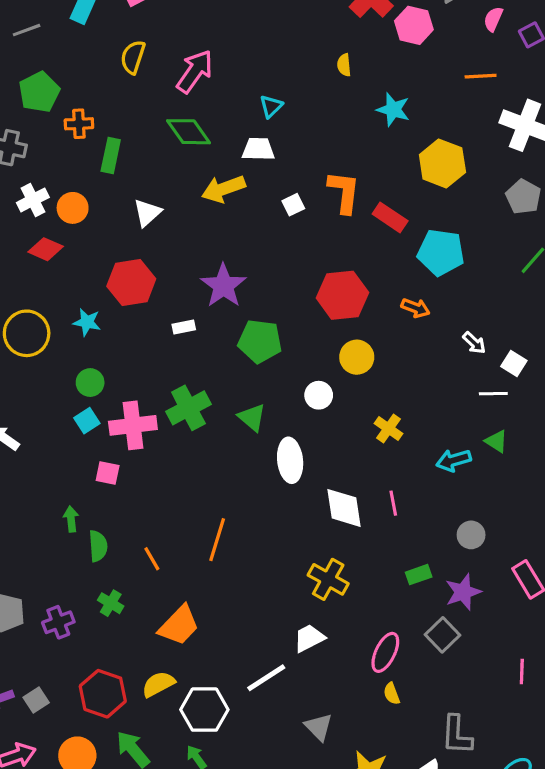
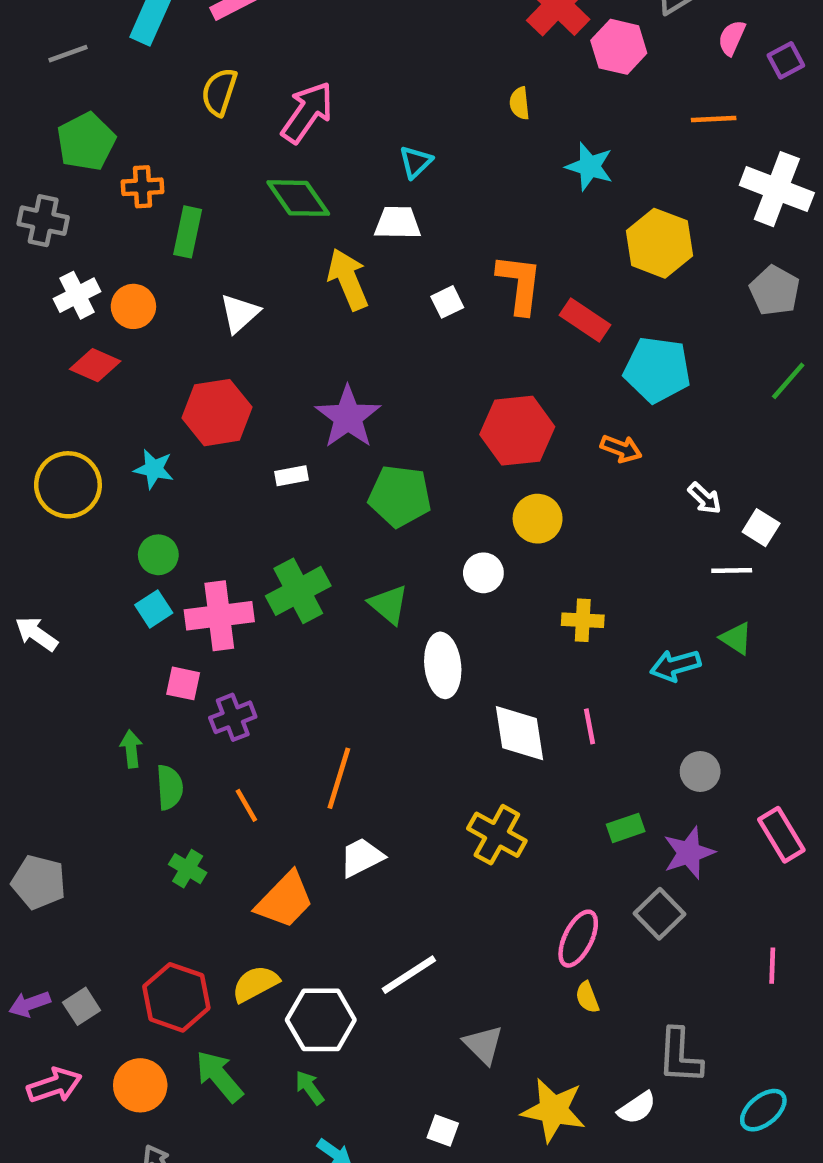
yellow arrow: (223, 189) -> (348, 279), turned 87
yellow cross: (388, 429) -> (583, 620), turned -32
purple cross: (58, 622) -> (233, 717), moved
white trapezoid: (309, 638) -> (361, 857), moved

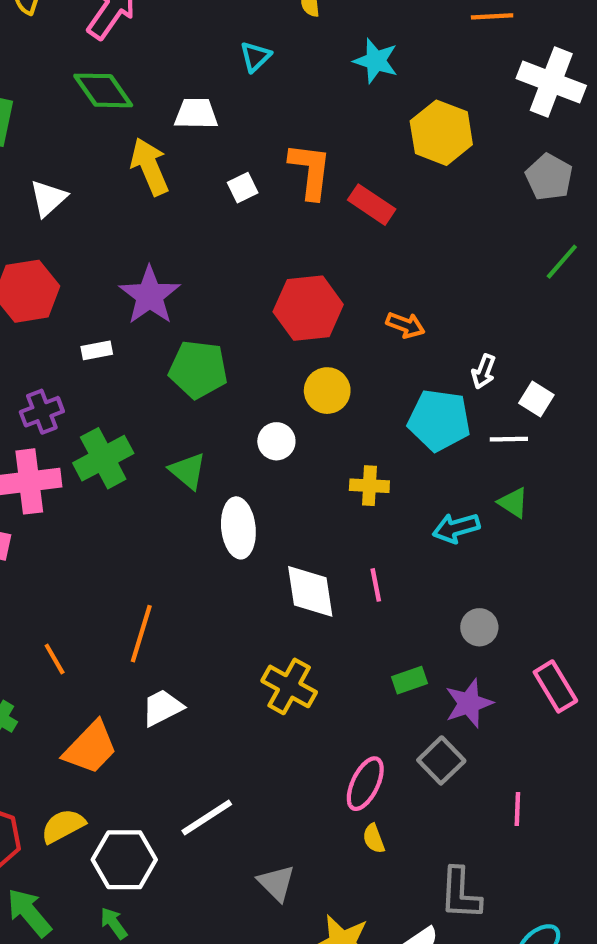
cyan triangle: (416, 162) -> (255, 57), moved
cyan pentagon: (657, 370) -> (439, 420), moved
white arrow: (705, 498) -> (484, 372), turned 68
purple cross: (233, 717) -> (42, 412), moved
pink line: (772, 966) -> (517, 809), moved

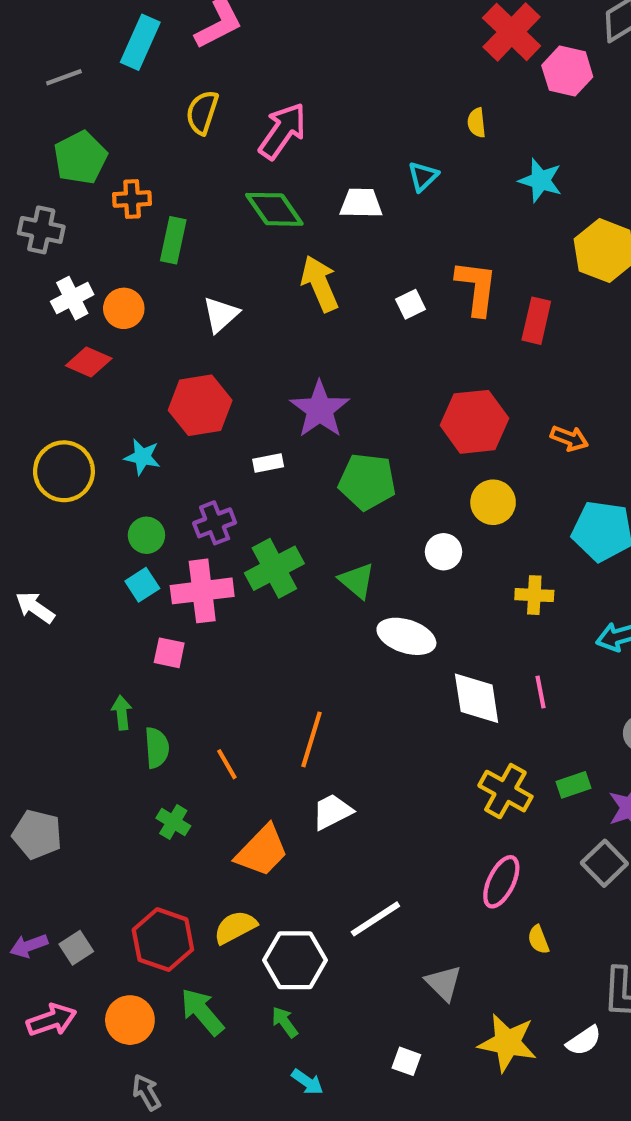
white trapezoid: (196, 114) -> (361, 203), moved
red rectangle: (372, 205) -> (536, 321), turned 69
white ellipse: (238, 528) -> (406, 636), turned -66
yellow cross: (289, 686) -> (505, 791), moved
pink ellipse: (365, 784) -> (501, 882), moved

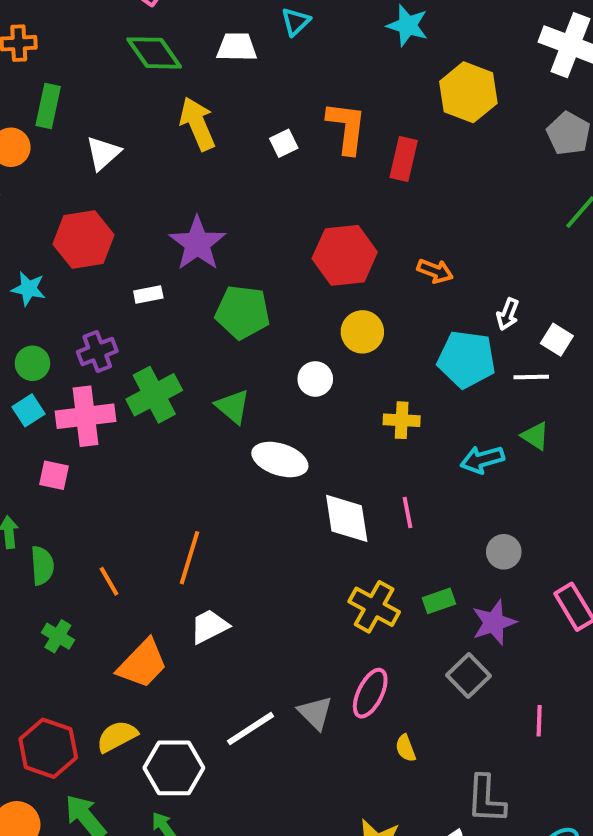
green rectangle: (173, 240) -> (48, 106), moved
gray triangle: (444, 983) -> (315, 713), moved

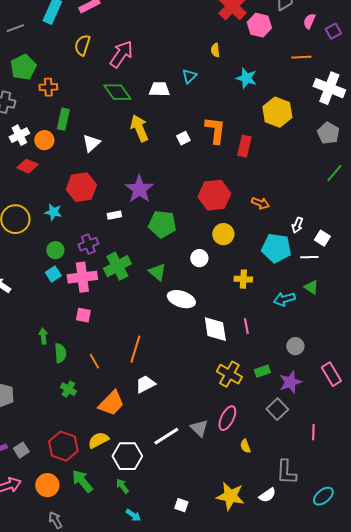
pink square: (54, 475) -> (83, 315), moved

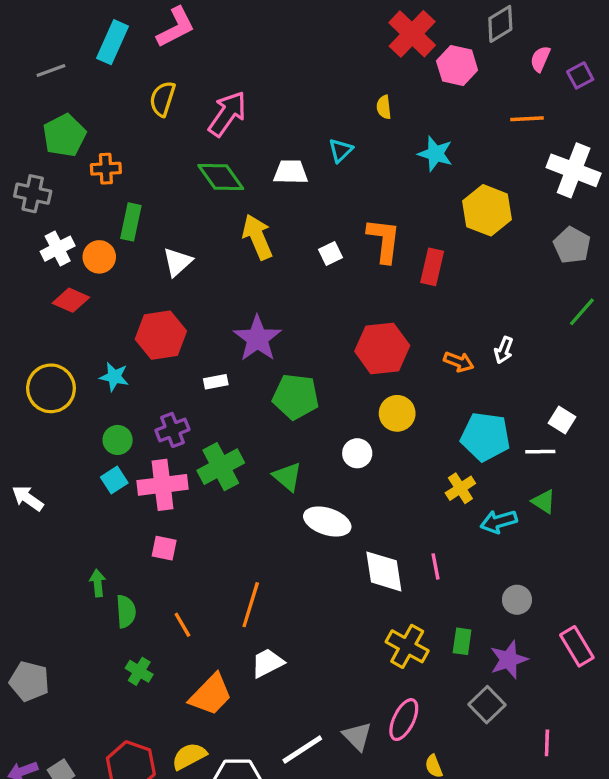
white arrow: (297, 225) -> (504, 350), moved
yellow cross: (243, 279) -> (460, 488), moved, turned -36
green rectangle: (262, 371) -> (462, 641), turned -63

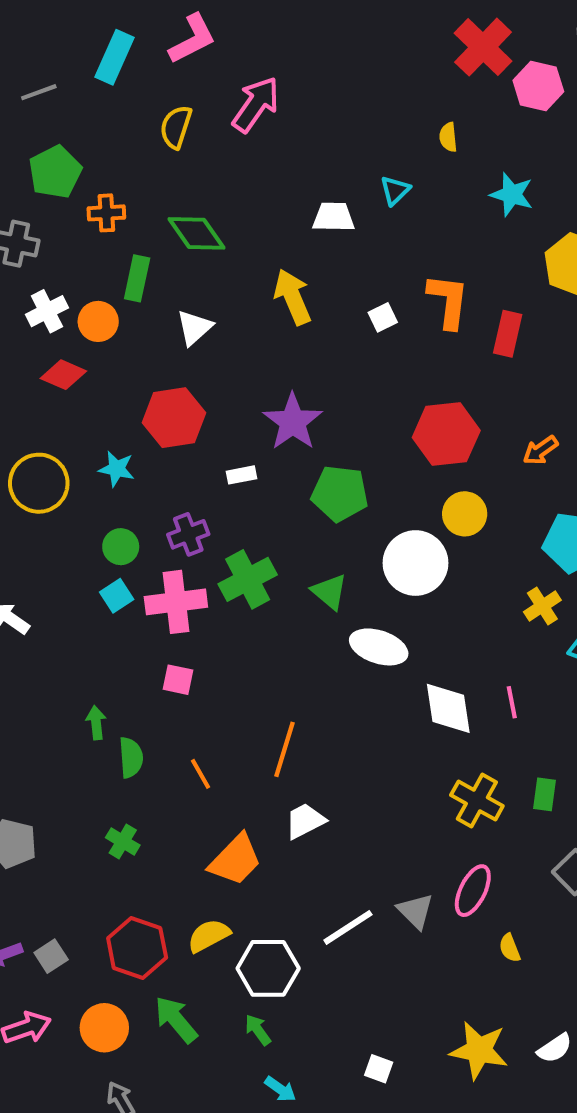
pink arrow: (227, 114) -> (256, 104), moved
green diamond: (221, 177) -> (196, 233), moved
orange arrow: (459, 362) -> (540, 450), turned 124
white circle: (357, 453) -> (415, 563), size x1.8
green cross: (139, 671) -> (123, 841), moved

